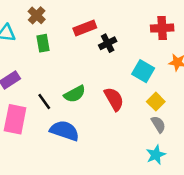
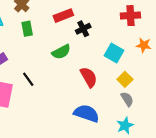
green semicircle: (75, 94) -> (61, 52), moved
blue semicircle: (65, 131) -> (86, 113), moved

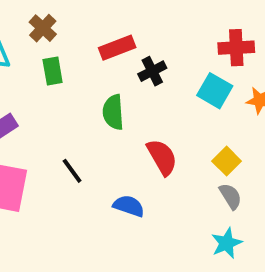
green semicircle: (61, 52) -> (113, 112), turned 114
cyan square: (114, 53) -> (215, 91), moved
black line: (28, 79) -> (72, 171), moved
blue semicircle: (86, 113) -> (129, 206), moved, size x0.7

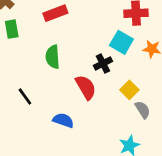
black cross: (152, 71) -> (103, 63), moved
gray semicircle: (230, 196) -> (143, 110), moved

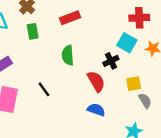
yellow square: (129, 90) -> (134, 84), turned 35
blue semicircle: (63, 120) -> (96, 110), moved

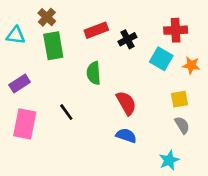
green rectangle: (33, 31) -> (53, 46), size x1.5
black cross: (111, 61) -> (127, 39), moved
yellow square: (134, 84) -> (180, 99), moved

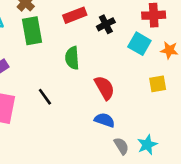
gray semicircle: (182, 125) -> (121, 146), moved

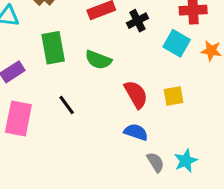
green rectangle: (32, 31) -> (53, 48), moved
green semicircle: (72, 58) -> (98, 60), turned -65
yellow square: (158, 84) -> (174, 96), moved

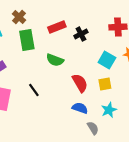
cyan square: (177, 43) -> (107, 60), moved
green rectangle: (53, 48) -> (27, 40), moved
cyan star: (186, 161) -> (109, 110), moved

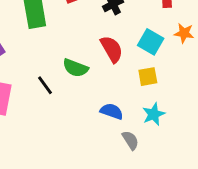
green semicircle: (55, 60) -> (75, 68), moved
red semicircle: (80, 83) -> (112, 49), moved

